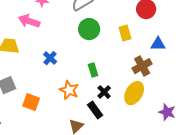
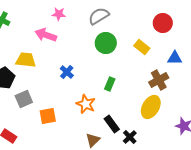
yellow rectangle: (125, 33) -> (142, 47), turned -35
green rectangle: (93, 70) -> (110, 84), turned 40
black cross: (104, 92) -> (130, 137), moved
orange square: (31, 102) -> (48, 116), turned -30

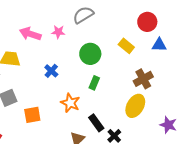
pink star: (59, 14) -> (58, 32), moved
green circle: (106, 43) -> (90, 54), moved
blue triangle: (175, 58) -> (159, 45), moved

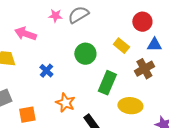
pink star: (58, 32) -> (55, 16), moved
brown cross: (143, 79) -> (144, 69), moved
green rectangle: (94, 83) -> (107, 83), moved, size x1.6
yellow ellipse: (135, 106) -> (130, 106), turned 65

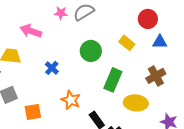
brown cross: (144, 69) -> (156, 76), moved

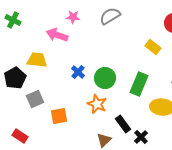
pink star: (61, 13) -> (73, 17), moved
green circle: (91, 51) -> (105, 78), moved

